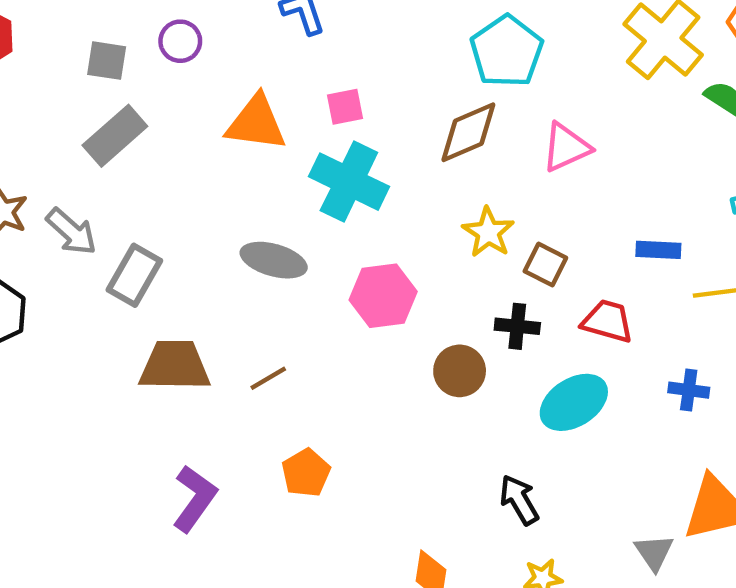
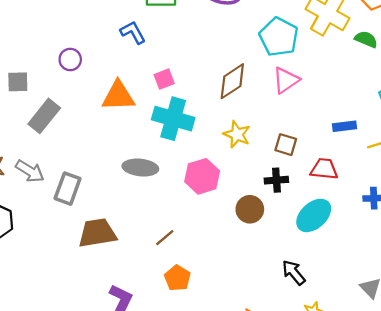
cyan pentagon: (507, 51) -> (279, 37), moved
gray square: (107, 61) -> (18, 82), moved
yellow star: (488, 232) -> (237, 134), moved
brown line: (268, 378) -> (165, 238), moved

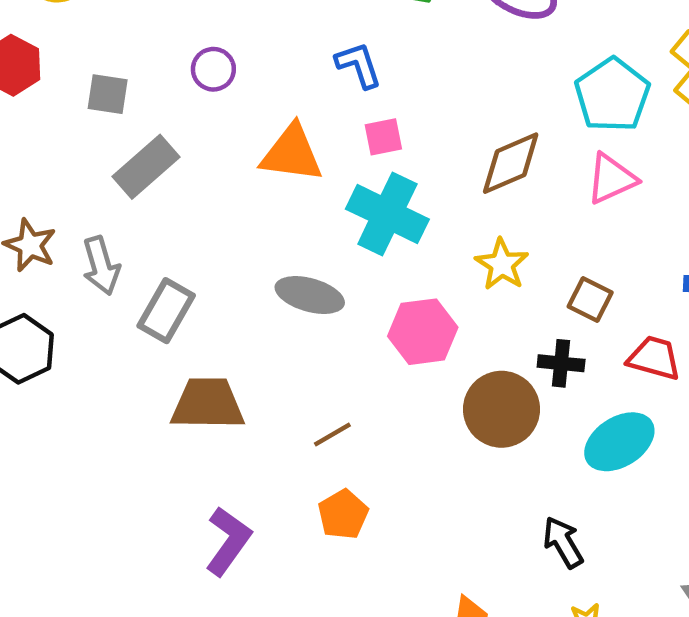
blue L-shape: (133, 32) -> (359, 65), moved
gray arrow: (30, 171) -> (101, 266), turned 32
brown circle: (250, 209) -> (502, 409), size x1.4

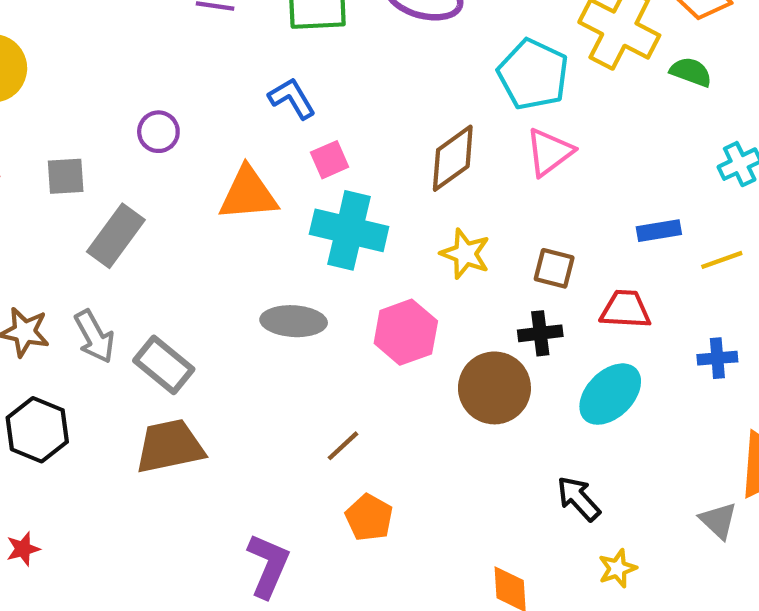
gray rectangle: (166, 311) -> (164, 365), turned -68
brown trapezoid: (208, 404) -> (170, 446), moved

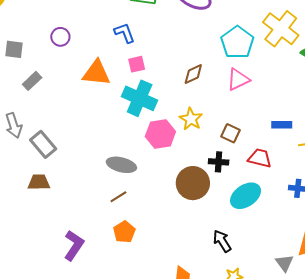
brown diamond: (453, 158) -> (193, 74), size x0.7
gray rectangle: (116, 236) -> (32, 81), size x0.7
gray ellipse: (294, 321) -> (121, 165), moved
pink hexagon: (406, 332) -> (160, 134), moved
brown trapezoid: (170, 446) -> (39, 182), size x0.7

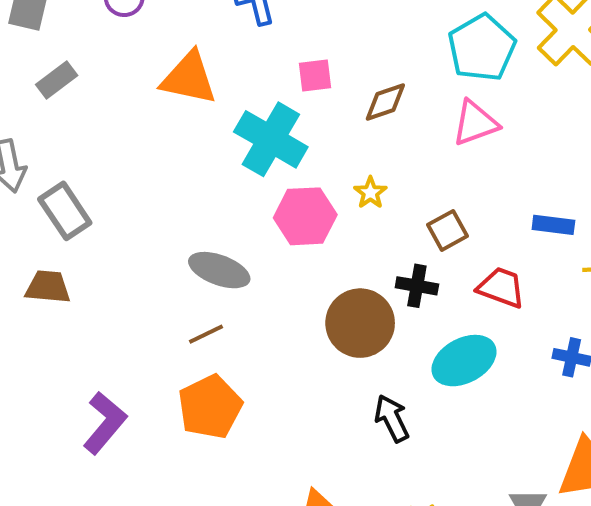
pink square: (137, 64) -> (315, 75), moved
yellow star: (191, 119) -> (370, 193), size x0.7
brown square: (230, 133) -> (447, 230), turned 30
orange pentagon: (124, 232) -> (210, 407), size x1.4
black arrow: (222, 241) -> (392, 418), moved

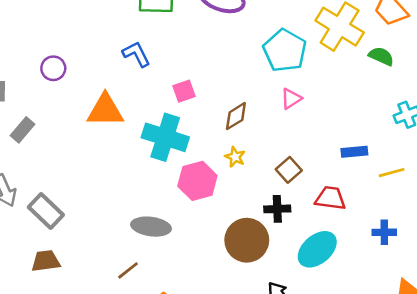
brown diamond: (385, 102) -> (236, 116), moved
pink triangle: (475, 123) -> (291, 99), size x0.7
brown line: (206, 334) -> (128, 270), moved

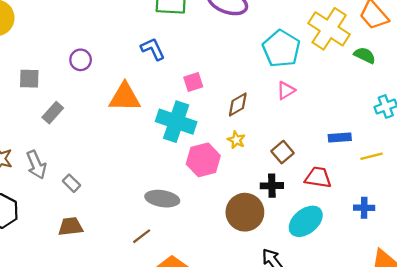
gray rectangle: (46, 211) -> (72, 183), size x0.6

